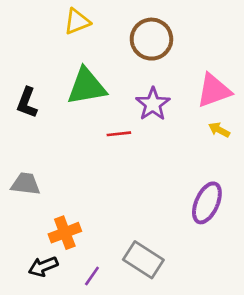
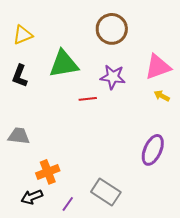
yellow triangle: (77, 22) -> (23, 35), moved
purple star: (153, 104) -> (113, 77), turned -30

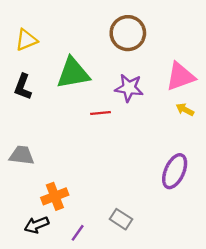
gray rectangle: (106, 192) -> (121, 219), size x0.7

